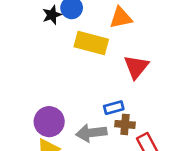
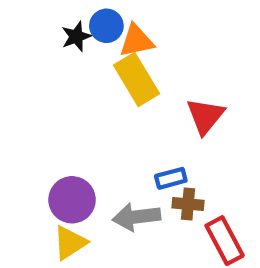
orange triangle: (121, 18) -> (136, 41), moved
yellow rectangle: (91, 43) -> (136, 79), turned 44

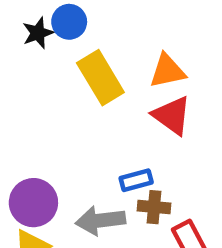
orange triangle: (136, 41) -> (167, 71), moved
red triangle: (205, 116) -> (172, 116), turned -33

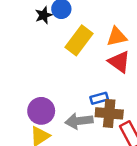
yellow rectangle: (100, 78) -> (79, 40), turned 68
brown cross: (154, 207) -> (109, 113), size x1.5

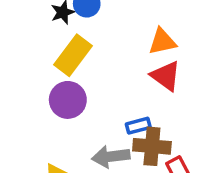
yellow rectangle: (79, 40) -> (73, 55), moved
purple circle: (41, 111) -> (68, 100), moved

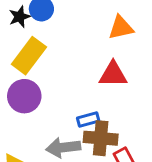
orange triangle: (162, 42) -> (121, 28), moved
red triangle: (166, 76) -> (113, 74), turned -36

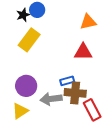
purple circle: (24, 96) -> (26, 86), moved

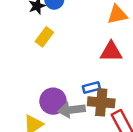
yellow rectangle: (29, 40) -> (44, 37), size x0.7
purple circle: (26, 86) -> (53, 101), moved

